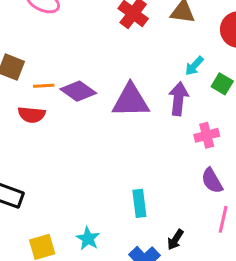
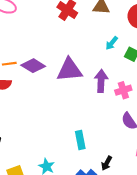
purple arrow: (178, 99) -> (101, 81), moved

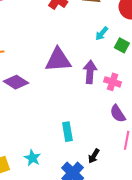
purple diamond: (33, 66) -> (16, 82), moved
pink cross: (123, 90) -> (113, 82), turned 35

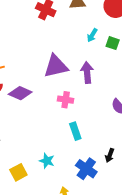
pink cross: (113, 82) -> (66, 100), moved
black arrow: (94, 156) -> (110, 155), moved

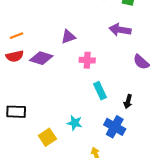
purple triangle: (56, 66) -> (68, 37), moved, size x0.6
purple arrow: (87, 72) -> (120, 30), moved, turned -70
black arrow: (110, 155) -> (128, 101), moved

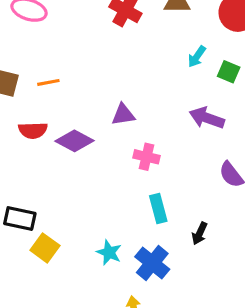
orange line: (17, 36) -> (48, 82), moved
blue cross: (115, 127) -> (152, 263), moved
yellow square: (47, 137) -> (45, 248), moved, turned -30

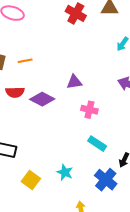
cyan rectangle: (158, 208) -> (97, 144), turned -42
yellow square: (45, 248) -> (31, 180), moved
blue cross: (152, 263) -> (106, 180), moved

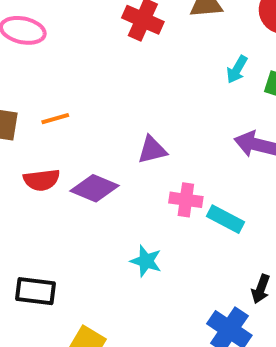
cyan rectangle: (97, 144) -> (226, 219), moved
cyan star: (65, 172) -> (146, 261), moved

